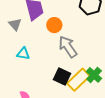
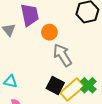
cyan triangle: (23, 54) -> (10, 81), moved

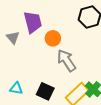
black square: (55, 86) -> (45, 91), moved

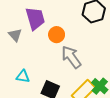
cyan triangle: (16, 88) -> (23, 76), moved

